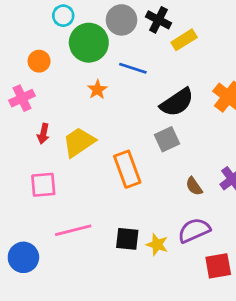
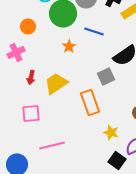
gray square: (167, 139) -> (106, 76), moved
black square: (127, 239) -> (117, 160), moved, turned 30
yellow star: (157, 245) -> (111, 132), moved

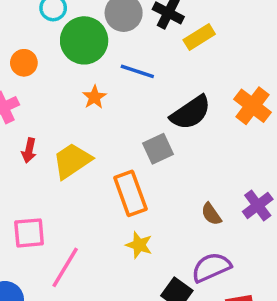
pink square: (31, 113) -> (29, 233), moved
yellow star: (111, 132) -> (139, 245), moved
pink line: (52, 145) -> (65, 267), turned -45

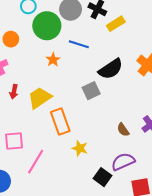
orange rectangle: (130, 193) -> (60, 122), moved

